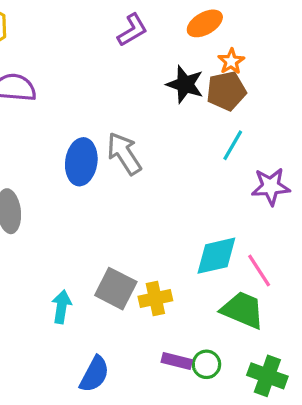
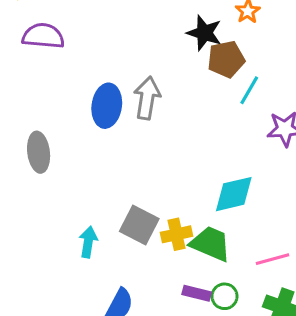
brown pentagon: (226, 91) -> (226, 59), moved
gray arrow: (124, 154) -> (147, 98), turned 42
pink line: (259, 270) -> (273, 259), moved, turned -72
green trapezoid: (243, 310) -> (211, 244), moved

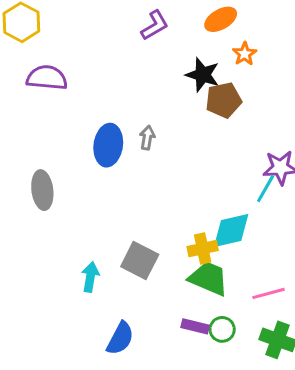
cyan line: (249, 90) -> (266, 189), moved
gray arrow: (147, 98) -> (147, 138), size x0.6
yellow cross: (176, 234) -> (203, 249), moved

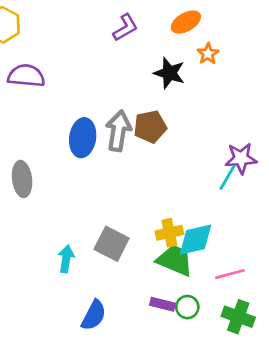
brown pentagon: (224, 100) -> (150, 127), moved
gray arrow: (147, 138) -> (118, 131), size x1.8
cyan diamond: (231, 231) -> (196, 240), moved

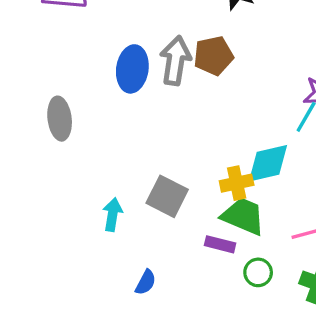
cyan diamond: (196, 240) -> (268, 163), moved
purple rectangle: (163, 304) -> (220, 244), moved
blue semicircle: (94, 315) -> (146, 282), size x0.7

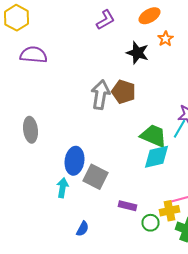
brown pentagon: (213, 56) -> (124, 92), turned 30
blue ellipse: (132, 69) -> (74, 161), moved
yellow cross: (237, 183) -> (170, 211), moved
green trapezoid: (243, 216) -> (154, 136), moved

